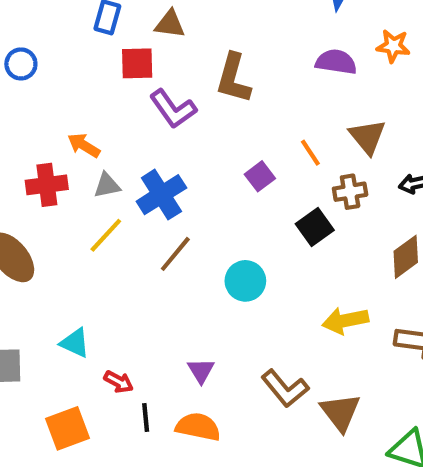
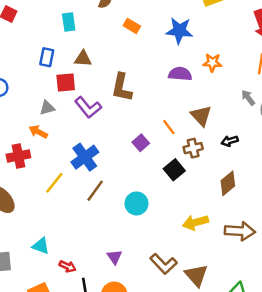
gray triangle: (107, 185) -> (47, 108), moved

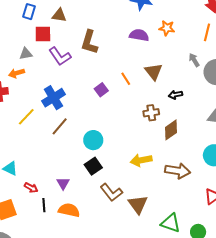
orange arrow: (38, 132) -> (17, 73), turned -49
brown cross: (193, 148) -> (151, 113), moved
black square: (174, 170) -> (93, 166), moved
purple triangle: (114, 257) -> (63, 183), moved

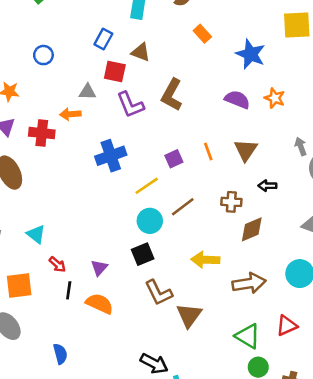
yellow line: (26, 117) -> (147, 186), moved
brown line: (60, 126) -> (183, 207), moved
brown arrow: (178, 171) -> (249, 283), turned -30
green triangle: (171, 223) -> (248, 336), moved

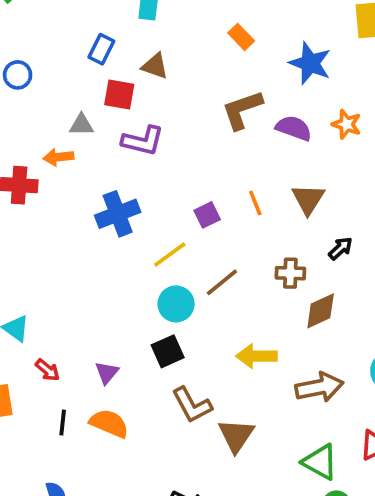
brown L-shape: (172, 95) -> (242, 110), moved, turned 44
purple L-shape: (130, 105) -> (143, 141), turned -52
black arrow: (267, 186) -> (340, 248), turned 138
black line: (69, 290) -> (63, 422), moved

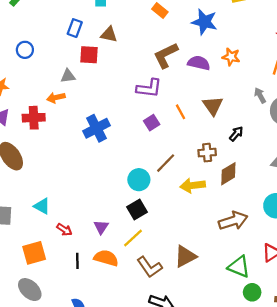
purple L-shape: (143, 141) -> (149, 88), moved
yellow line: (170, 255) -> (133, 238), moved
yellow arrow: (256, 356) -> (193, 185), moved
brown L-shape: (192, 405) -> (150, 267), moved
brown triangle: (236, 435) -> (185, 256), turned 35

